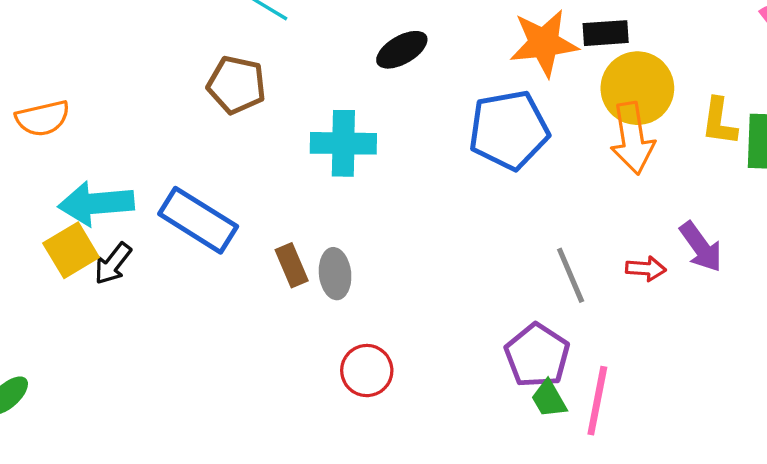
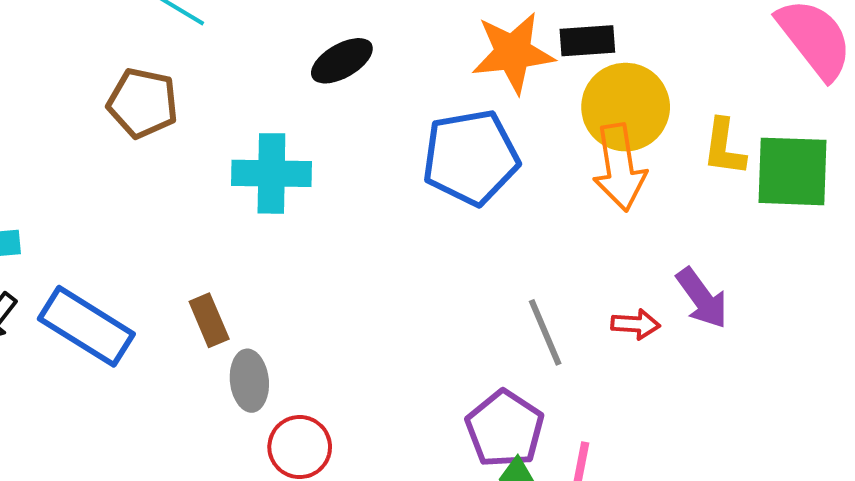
blue rectangle: (198, 220) -> (86, 326), moved
gray ellipse: (335, 274) -> (249, 381), moved

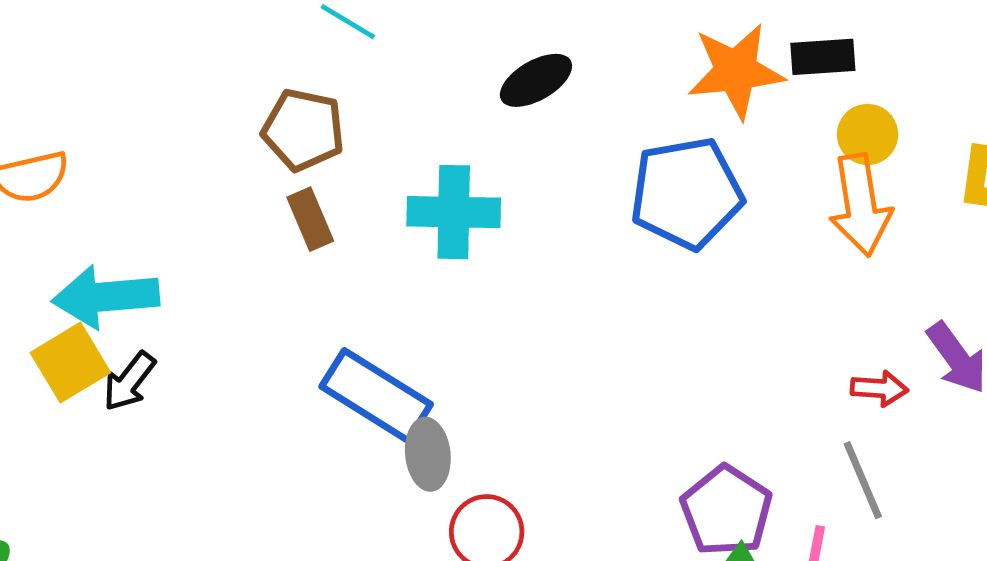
yellow circle: (626, 107) -> (868, 134), size x0.6
brown rectangle: (209, 320) -> (310, 219), moved
blue rectangle: (86, 326) -> (376, 395), moved
gray line: (545, 332) -> (863, 480), moved

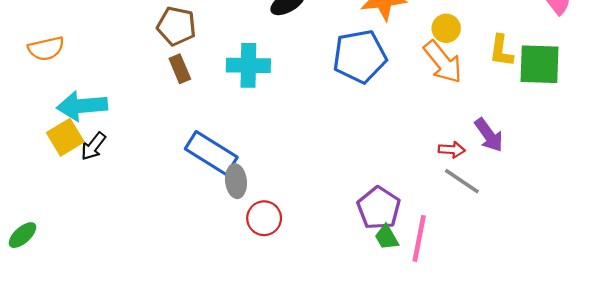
orange arrow: (860, 205) -> (443, 62), turned -30
gray line: (863, 480) -> (462, 181), moved, turned -33

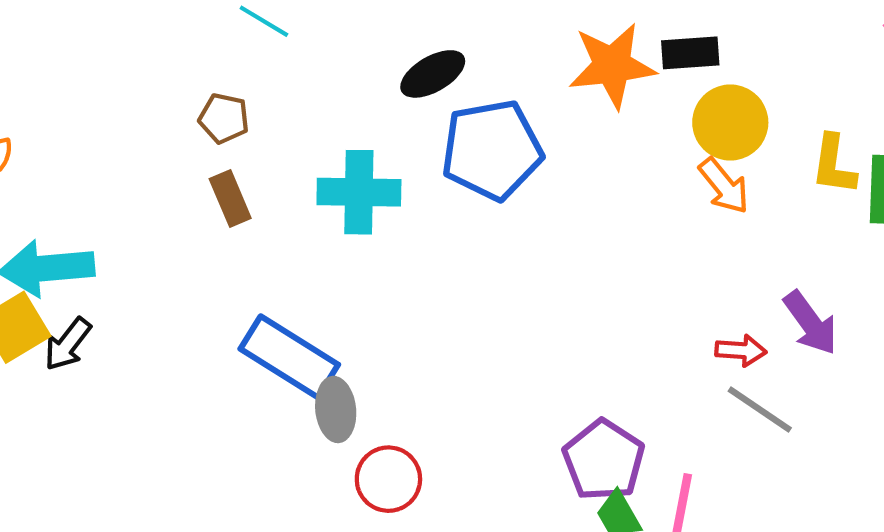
brown pentagon: (176, 26) -> (224, 118), size x0.7
yellow circle: (446, 28) -> (730, 123), size x1.4
blue pentagon: (360, 56) -> (492, 150), moved
orange arrow: (443, 62) -> (724, 186), size x0.7

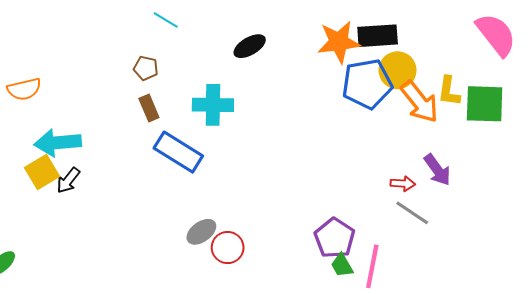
black rectangle: (690, 53) -> (378, 36), size x1.4
blue pentagon: (492, 150) -> (367, 84), moved
orange arrow: (724, 186) -> (420, 102), moved, size x1.5
blue rectangle: (289, 357) -> (178, 152), moved
gray ellipse: (336, 409) -> (201, 232), moved, turned 60

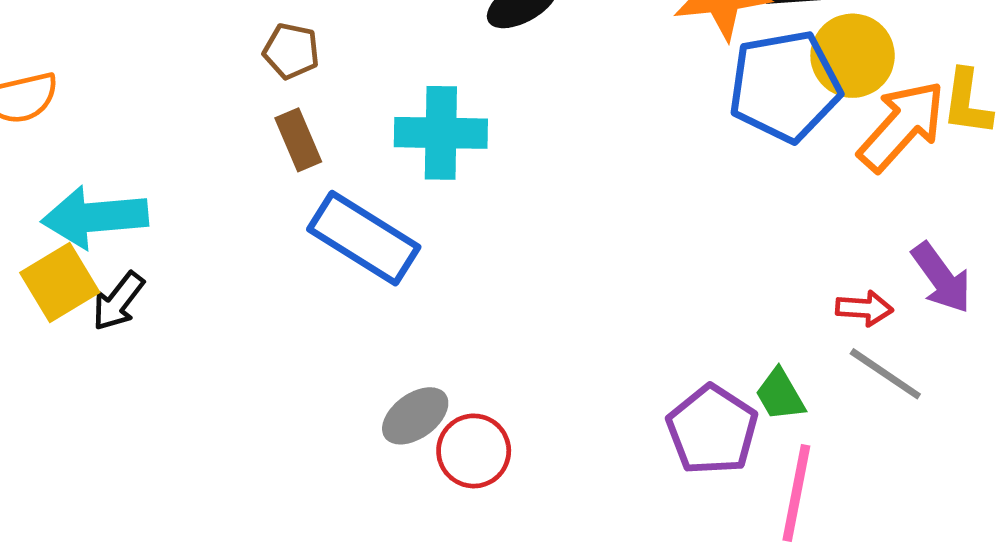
orange arrow: (420, 102) -> (902, 126), turned -99
green trapezoid: (342, 265) -> (780, 395), moved

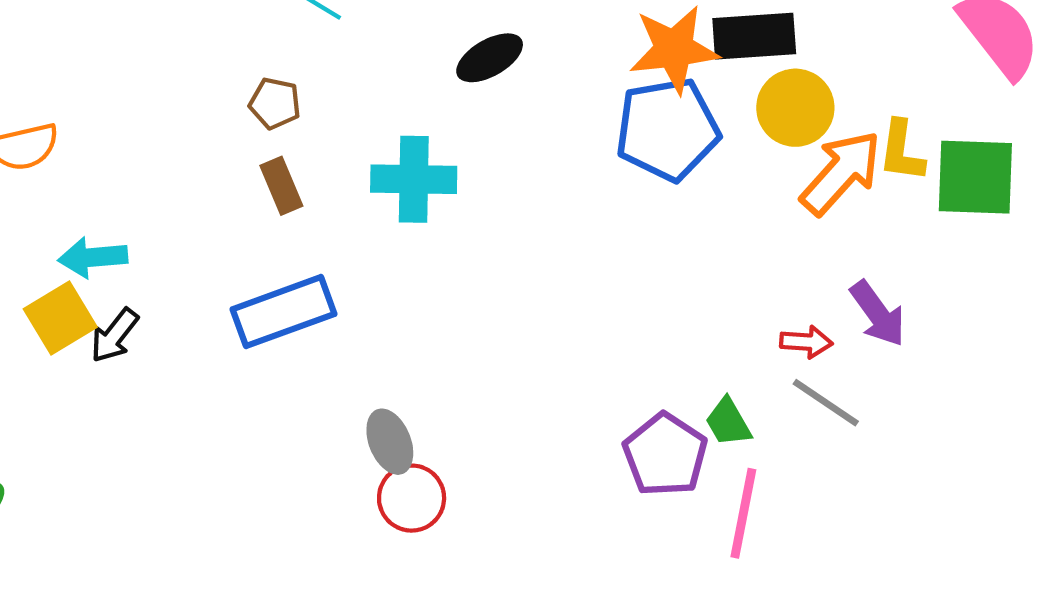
blue pentagon: (785, 86) -> (667, 129), moved
cyan arrow: (95, 217) -> (93, 257), size x0.7
blue rectangle: (364, 238) -> (284, 312), moved, turned -52
gray ellipse: (415, 416) -> (390, 442), turned -76
red circle: (474, 451) -> (412, 498), moved

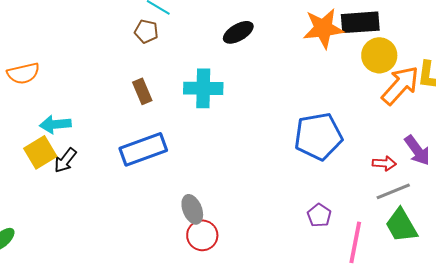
brown pentagon: (275, 103) -> (146, 31), moved
blue pentagon: (667, 129) -> (318, 136), moved
gray line: (826, 403) -> (393, 191), turned -56
green trapezoid: (728, 422) -> (401, 225), moved, size x1.5
purple pentagon: (665, 455) -> (319, 215), size x0.6

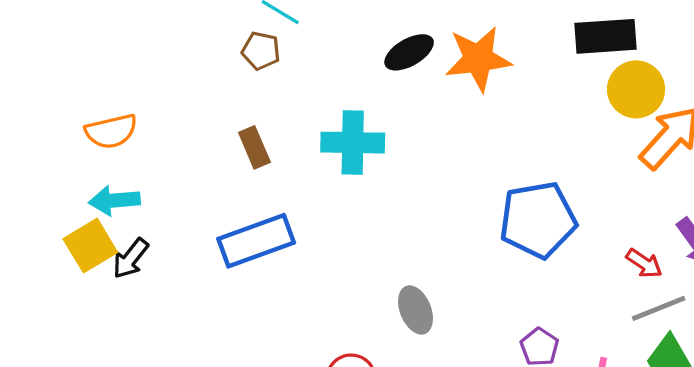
orange star: (323, 28) -> (478, 59), moved
orange semicircle: (23, 73) -> (111, 131), moved
red arrow: (384, 163) -> (644, 263), turned 30
gray ellipse: (192, 209) -> (415, 310), moved

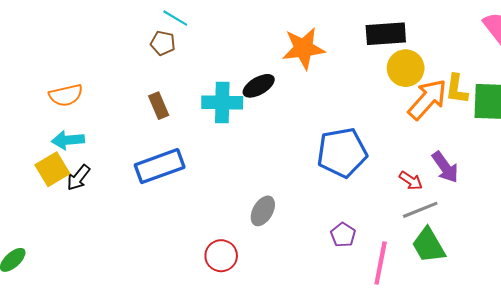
black ellipse: (409, 52) -> (259, 86), moved
gray ellipse: (415, 310) -> (263, 211), turned 52

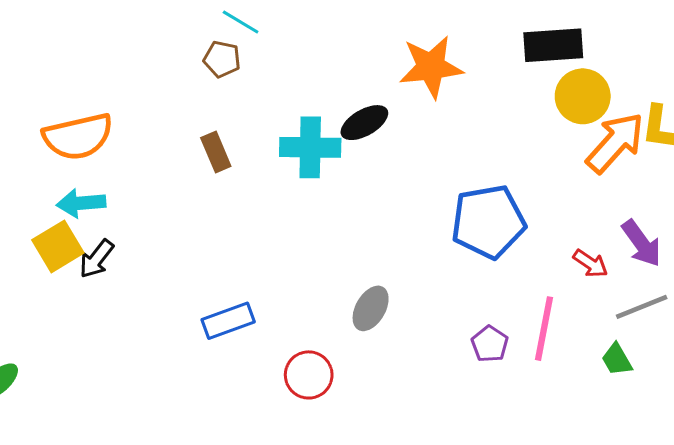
orange semicircle: (66, 95) -> (78, 137), size x1.4
blue rectangle: (160, 166) -> (228, 321), moved, size x0.7
gray line: (420, 210) -> (642, 307), moved
green trapezoid: (429, 245) -> (617, 359), size x0.6
pink line: (381, 263) -> (544, 329), moved

